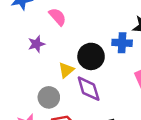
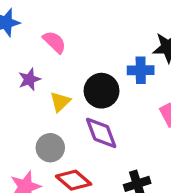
yellow triangle: (66, 70) -> (60, 102), moved

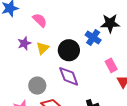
blue cross: (141, 70) -> (93, 38), turned 35
yellow triangle: (60, 102) -> (43, 48), moved

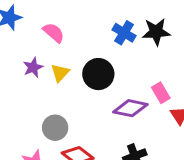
blue cross: (93, 38) -> (124, 33), moved
purple diamond: (69, 76) -> (130, 108), moved, turned -55

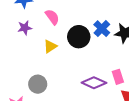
purple star: (33, 67) -> (25, 28), moved
black circle: (98, 74) -> (79, 37), moved

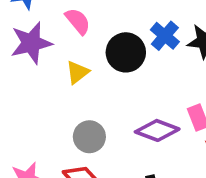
purple star: (25, 28) -> (31, 43), size x1.6
gray circle: (38, 84) -> (89, 137), moved

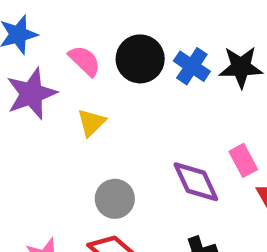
black circle: (126, 52) -> (140, 59), moved
purple diamond: (157, 130) -> (196, 182), turned 51

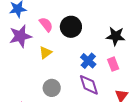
blue cross: (192, 66) -> (88, 61), moved
pink rectangle: (243, 160) -> (113, 64), moved

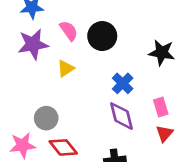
pink rectangle: (113, 64) -> (161, 107), moved
gray circle: (52, 88) -> (46, 118), moved

